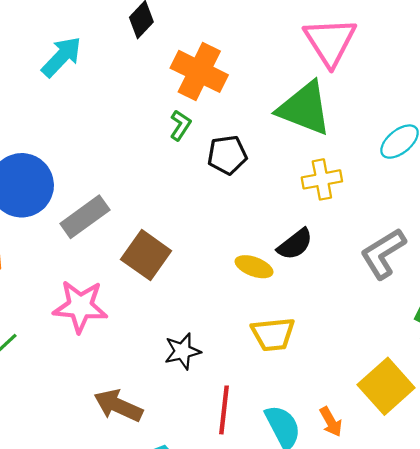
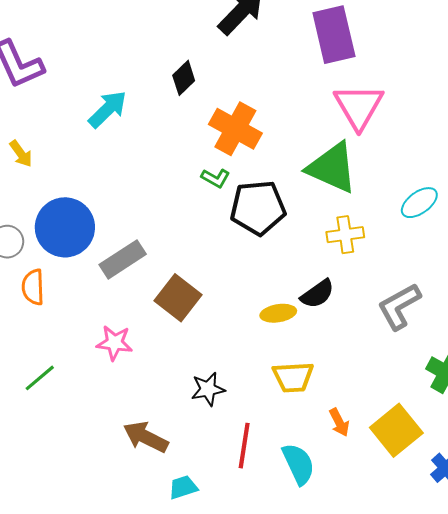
green L-shape: (180, 125) -> (216, 178), turned 84
black pentagon: (227, 155) -> (258, 208), size x1.5
yellow ellipse: (254, 267) -> (278, 313), turned -32
pink star: (80, 306) -> (114, 343), size x0.7
orange arrow: (331, 422) -> (339, 422), moved

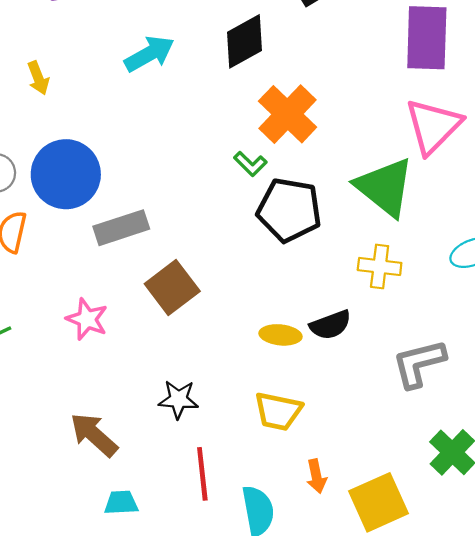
black diamond: (184, 78) -> (244, 41), size x1.4
red line: (244, 446) -> (202, 474), turned -30

